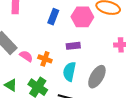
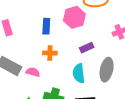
purple rectangle: (73, 46) -> (87, 48), moved
orange cross: (45, 59) -> (50, 53), moved

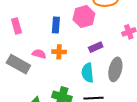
pink semicircle: (33, 72) -> (39, 54), moved

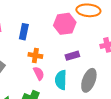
blue rectangle: (56, 25) -> (24, 32), moved
pink semicircle: (39, 54) -> (39, 73), moved, turned 40

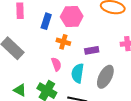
pink hexagon: (65, 24) -> (72, 16), moved
orange cross: (35, 55) -> (63, 42), moved

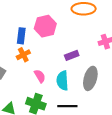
orange cross: (63, 42) -> (23, 55), moved, turned -32

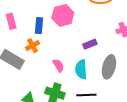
orange cross: (23, 55) -> (33, 46), moved

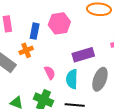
purple rectangle: (90, 44) -> (83, 55), size x1.5

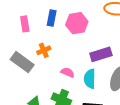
blue rectangle: (35, 31) -> (52, 18), moved
pink semicircle: (50, 73) -> (68, 72), turned -40

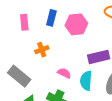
gray rectangle: (22, 62) -> (19, 76), moved

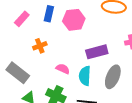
pink rectangle: (24, 22) -> (22, 19), turned 49

